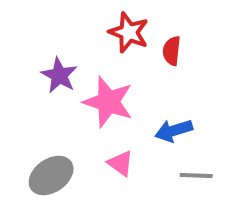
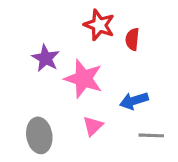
pink triangle: (121, 163) -> (93, 126), turned 40
gray ellipse: (51, 176) -> (39, 135), turned -64

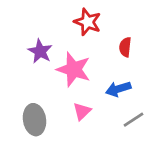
red semicircle: (132, 39) -> (125, 47), moved
gray line: (151, 135) -> (134, 120), turned -35

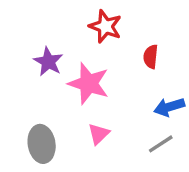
blue arrow: (118, 89) -> (169, 107), moved

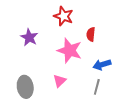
pink star: (89, 83) -> (70, 50), moved
gray line: (161, 144) -> (97, 87), turned -42

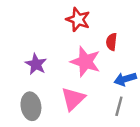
purple star: (29, 37) -> (36, 64), moved
pink triangle: (60, 81) -> (73, 99), size x1.5

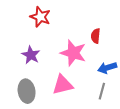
red star: (78, 20) -> (40, 17), moved
pink triangle: (73, 99) -> (63, 85), turned 30

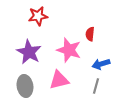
red star: (40, 17) -> (38, 16), turned -30
purple star: (31, 55) -> (29, 52), size x1.4

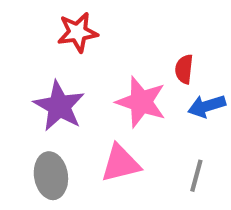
blue arrow: (101, 64) -> (207, 106), moved

